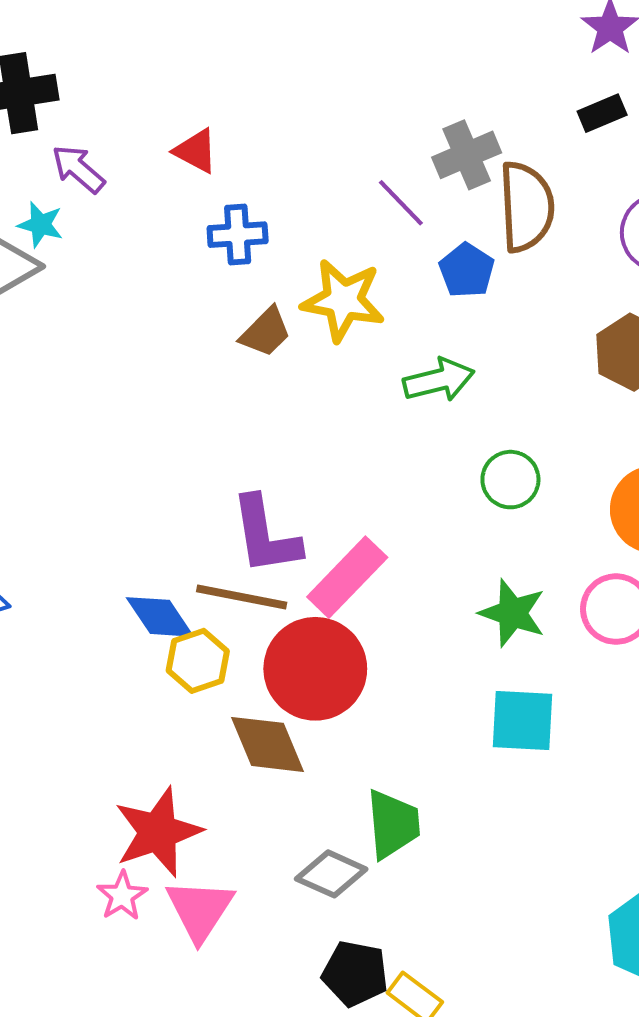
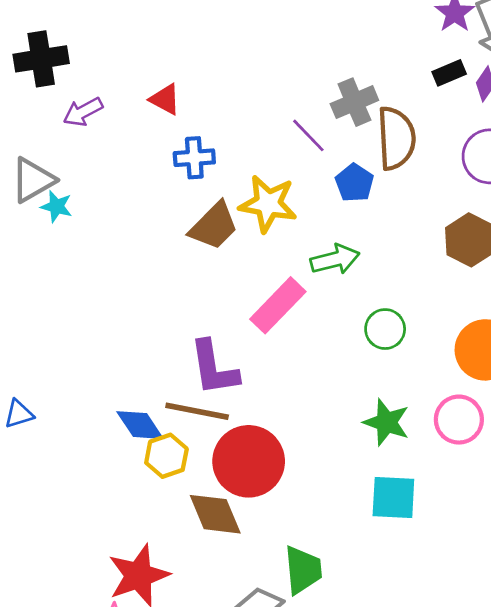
purple arrow: (78, 169) -> (83, 112), turned -69
cyan star: (40, 225) -> (56, 206), moved
brown trapezoid: (265, 332) -> (214, 226), size x1.4
pink rectangle: (347, 577) -> (278, 305), moved

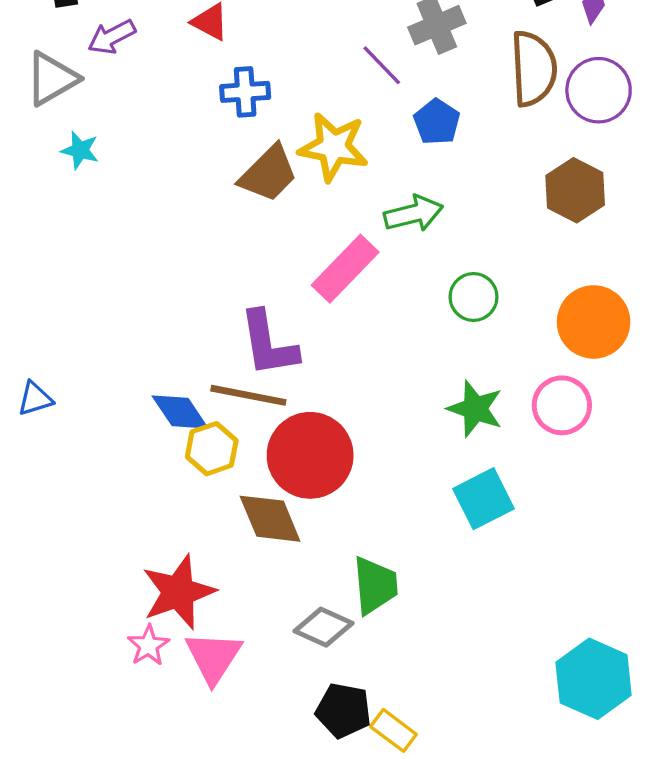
brown semicircle: (396, 138) -> (534, 69), moved
gray triangle: (33, 180) -> (52, 79), moved
cyan square: (393, 498) -> (484, 499), turned -30

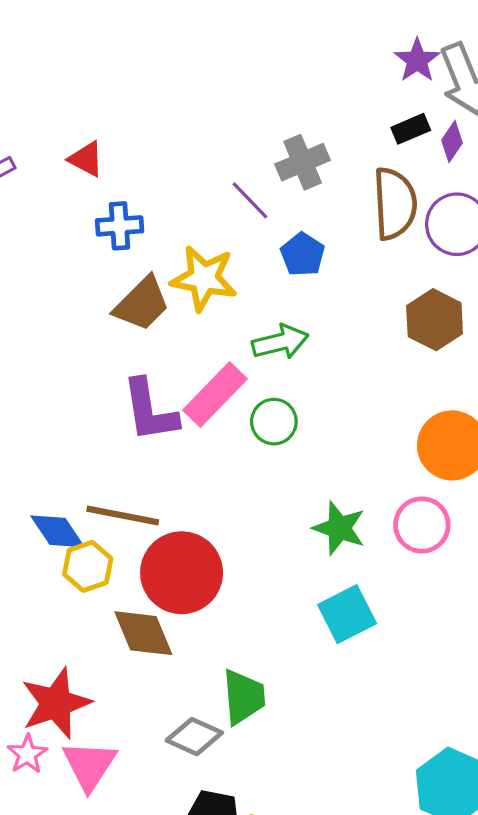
green circle: (474, 297) -> (274, 422), moved
purple L-shape: (268, 344) -> (150, 410), moved

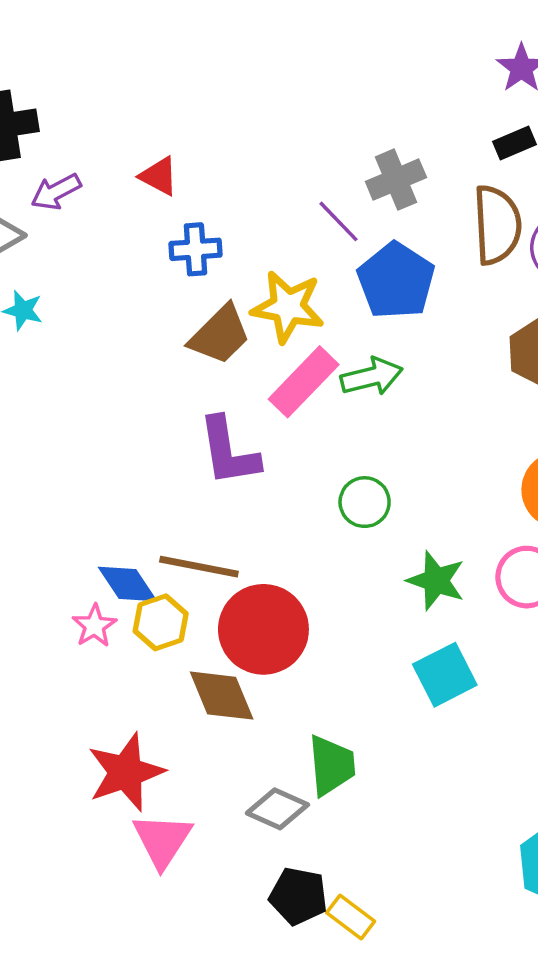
blue pentagon: (303, 254) -> (396, 281), size x1.6
pink rectangle: (215, 394) -> (304, 382), moved
green circle: (274, 422) -> (365, 502), moved
pink star: (27, 754) -> (94, 626), moved

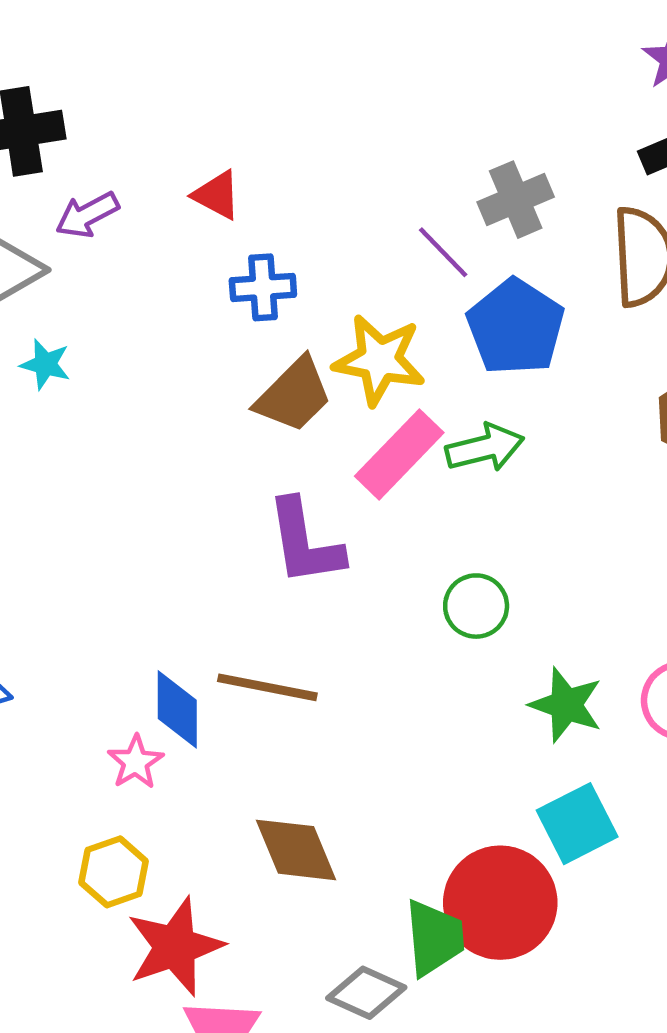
blue diamond: (127, 584) -> (177, 709), turned 34
yellow hexagon: (161, 622) -> (114, 872), moved
red circle: (263, 629) -> (500, 903), moved

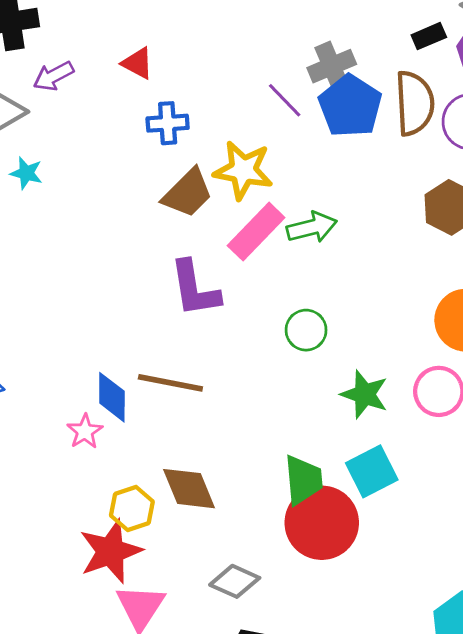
blue pentagon: (516, 327) -> (350, 106), moved
yellow hexagon: (114, 872) -> (132, 508), moved
green trapezoid: (434, 938) -> (303, 480), moved

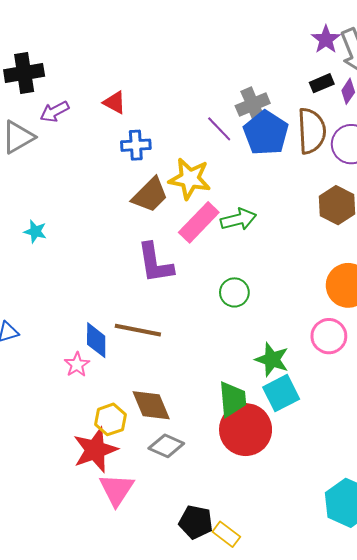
cyan star: (26, 173) -> (35, 231), moved
green star: (365, 394) -> (272, 360), moved
gray diamond: (235, 581) -> (166, 446), moved

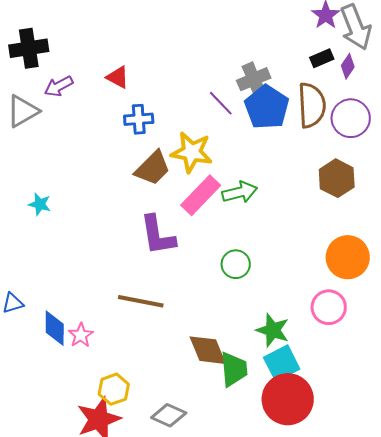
blue diamond: (96, 340) -> (55, 328), moved
brown diamond: (151, 405) -> (208, 350), moved
red circle: (246, 430) -> (288, 399), moved

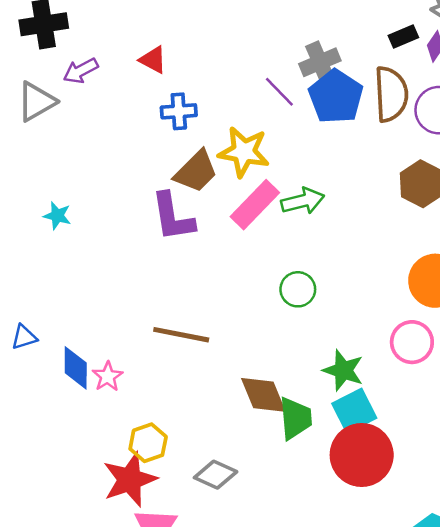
purple L-shape: (158, 235) -> (173, 217), moved

